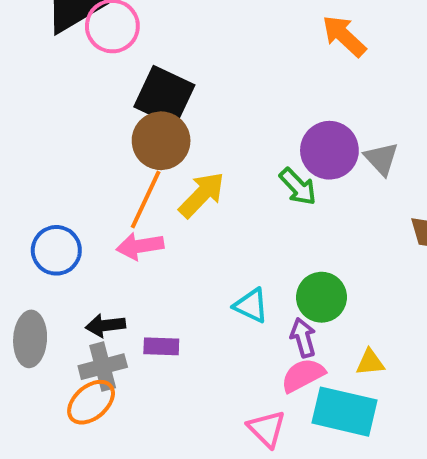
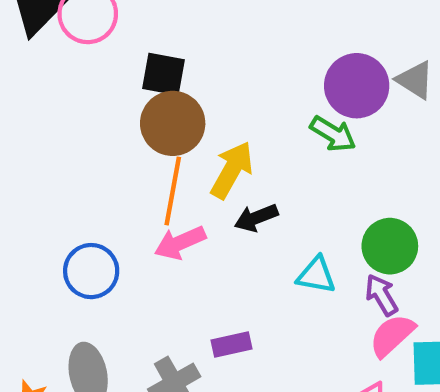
black square: (164, 96) -> (163, 74), size x0.7
black arrow: (105, 325) -> (256, 218), moved

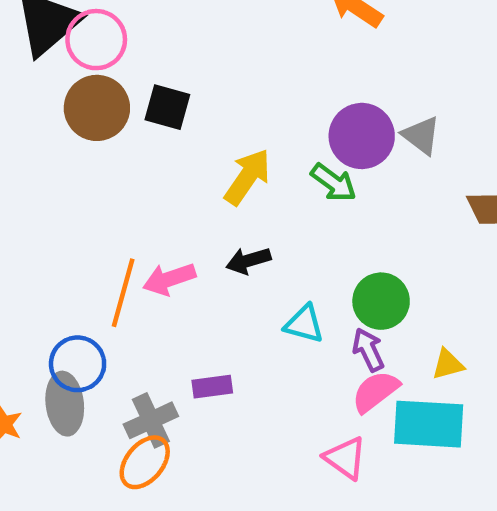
brown circle: (173, 123) -> (97, 108), moved
yellow arrow: (232, 170) -> (248, 177), moved
orange line: (173, 191) -> (123, 293), moved
blue circle: (91, 271) -> (78, 364), moved

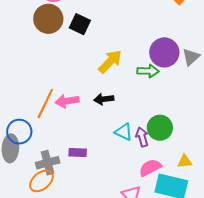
gray triangle: (421, 135) -> (191, 57), turned 30
green arrow: (334, 183) -> (148, 71), turned -45
purple arrow: (368, 350) -> (142, 137), moved

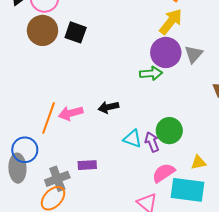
yellow arrow: (110, 62) -> (171, 22), moved

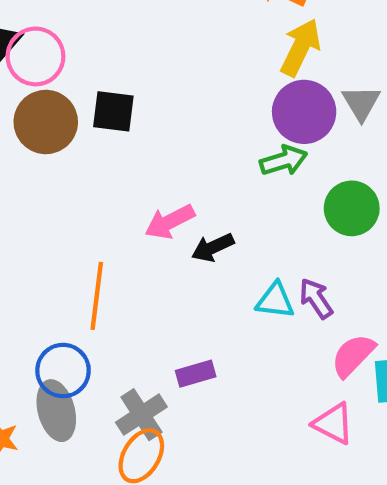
pink arrow: (71, 113) -> (170, 222), moved
green circle: (169, 131) -> (352, 208), moved

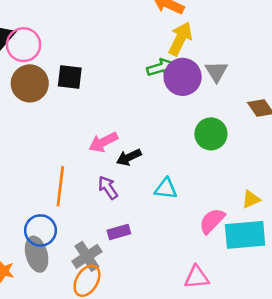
green arrow: (284, 161) -> (161, 68), moved
purple arrow: (316, 298) -> (108, 188), moved
pink triangle: (333, 424) -> (197, 277), moved, turned -32

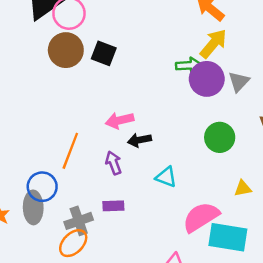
yellow triangle: (251, 199) -> (243, 188), moved
pink semicircle: (212, 221) -> (201, 217), size x1.4

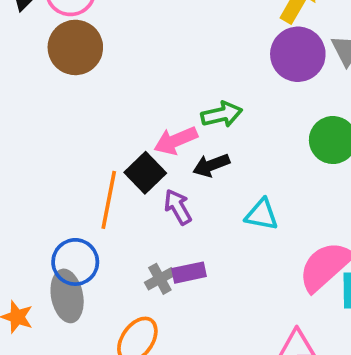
black square: (104, 53) -> (145, 173), moved, turned 35
green arrow: (189, 65) -> (222, 114), moved
gray cross: (79, 221) -> (160, 279), moved, size x0.7

